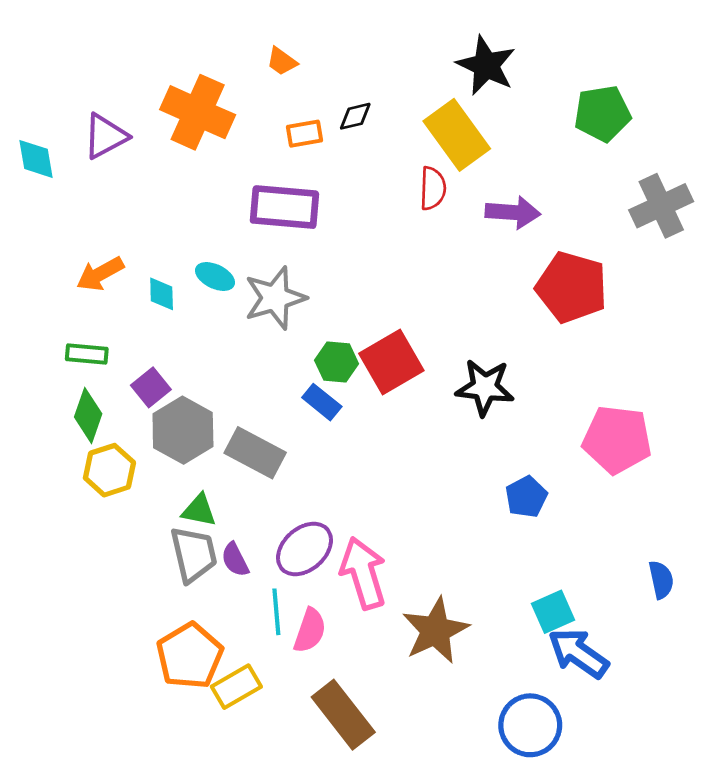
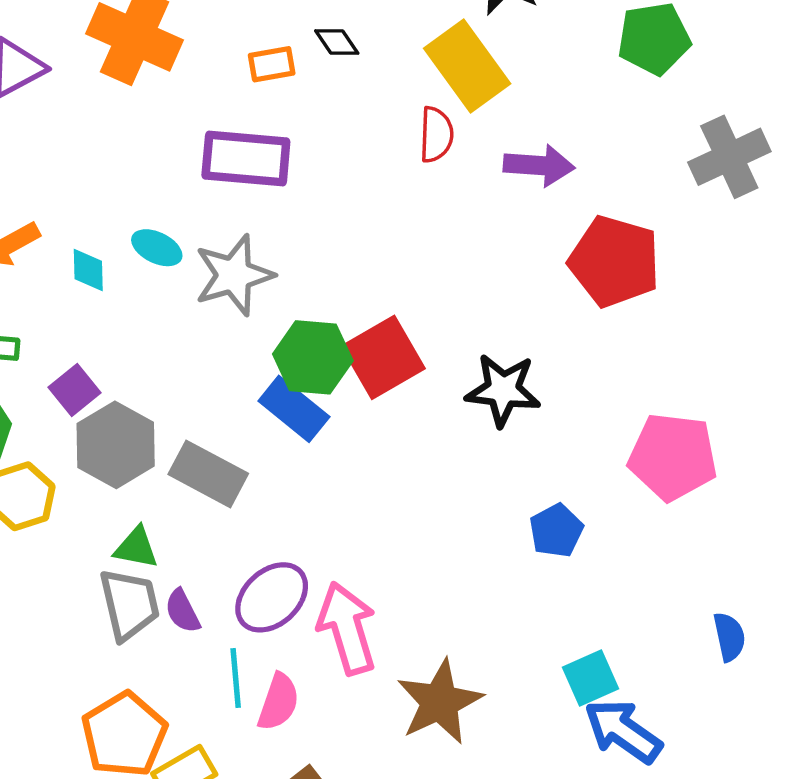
black diamond: (355, 116) -> (337, 42), turned 69
green hexagon: (337, 362) -> (313, 357), size x1.4
blue rectangle: (322, 402) -> (294, 409), size x1.4

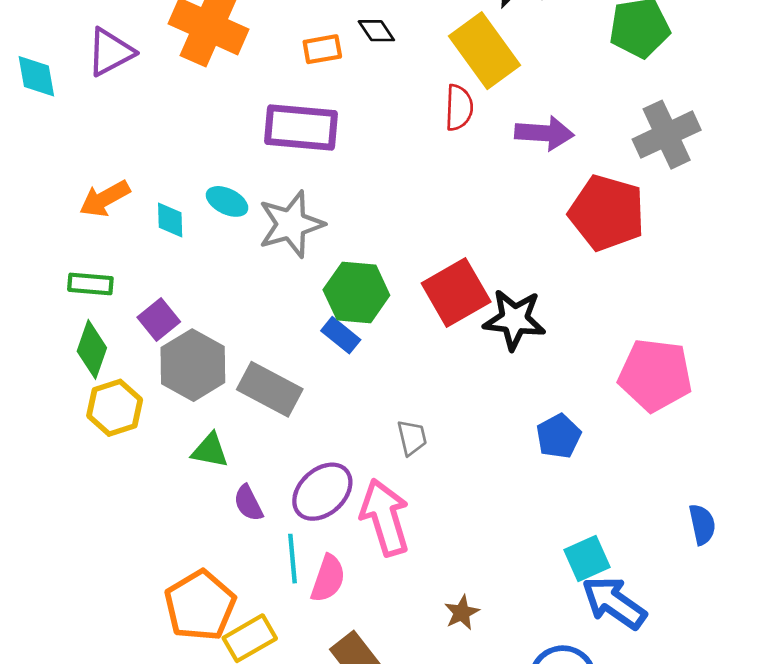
gray cross: (729, 157) -> (667, 135), moved
red square: (383, 357) -> (456, 293), moved
blue rectangle: (294, 409) -> (341, 335), size x0.7
gray trapezoid: (129, 604) -> (412, 438), moved, size x0.6
brown star: (440, 702) -> (462, 613), moved, size x0.5

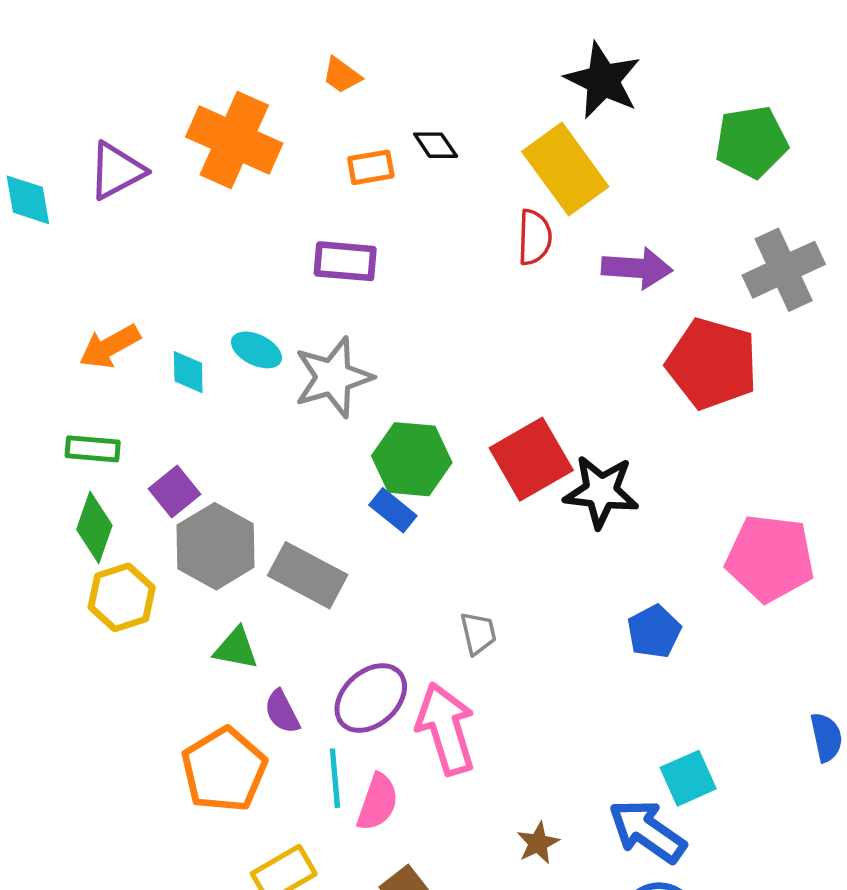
purple rectangle: (301, 127) -> (345, 261), size x0.7
blue arrow: (614, 603) -> (647, 831), moved
orange pentagon: (200, 605) -> (224, 770), moved

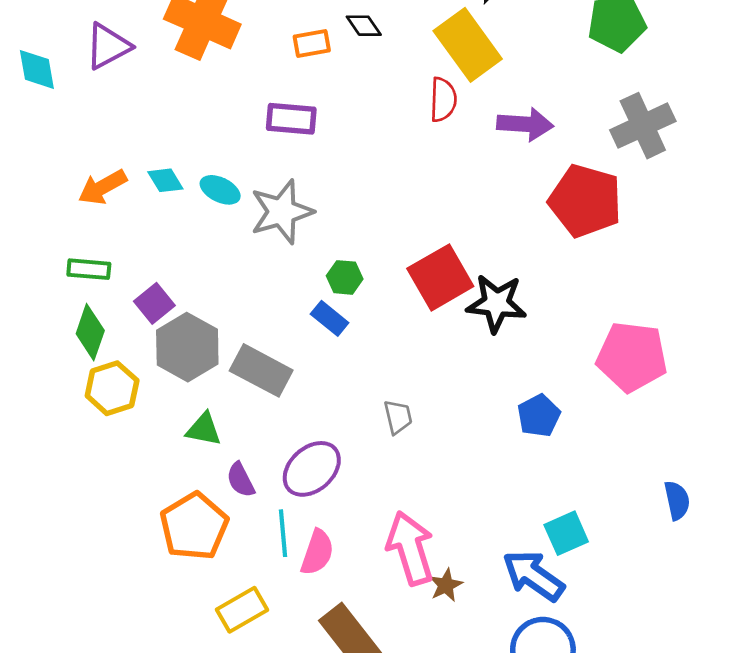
cyan diamond: (188, 372) -> (165, 180), moved, turned -30
green hexagon: (412, 459) -> (345, 277), size x0.6
pink arrow: (446, 729) -> (410, 548), moved

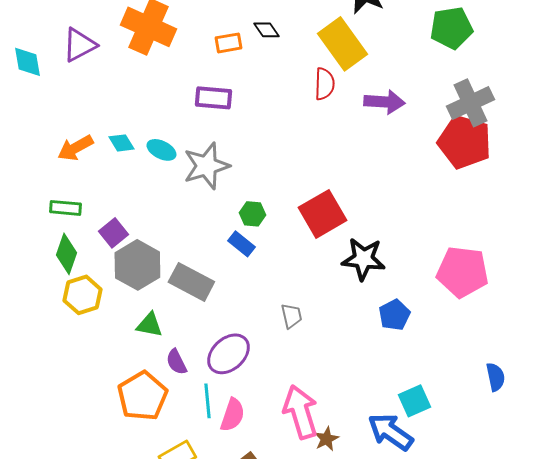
red pentagon: (585, 201) -> (464, 142), moved
black star: (496, 303) -> (363, 259), moved

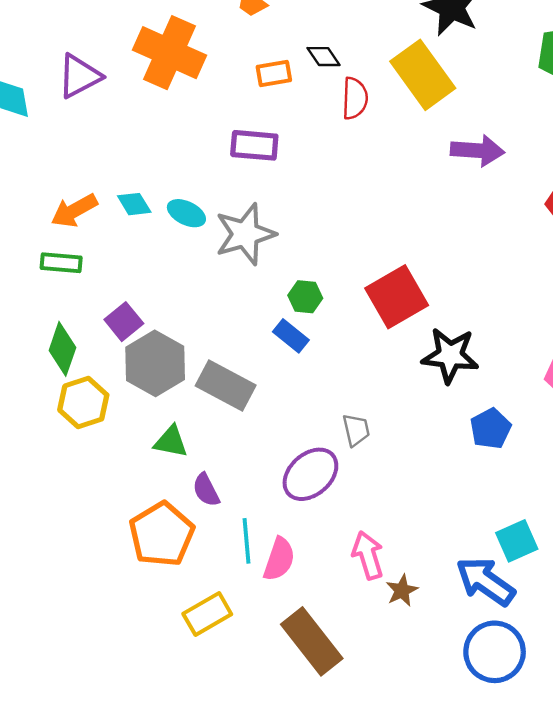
red semicircle: (324, 84) -> (355, 98), moved
green rectangle: (65, 208) -> (61, 263), moved
purple ellipse: (228, 354) -> (310, 474), moved
pink arrow: (300, 412) -> (368, 555), size x0.7

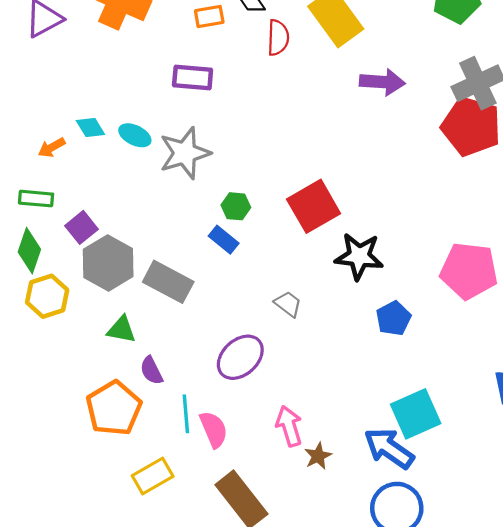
orange arrow: (74, 211) -> (52, 147), moved, size x0.7
green rectangle: (61, 263) -> (36, 199), moved
gray trapezoid: (356, 430) -> (288, 304), moved, turned -40
cyan square: (517, 541) -> (416, 414), size x1.4
pink semicircle: (279, 559) -> (214, 429), turned -42

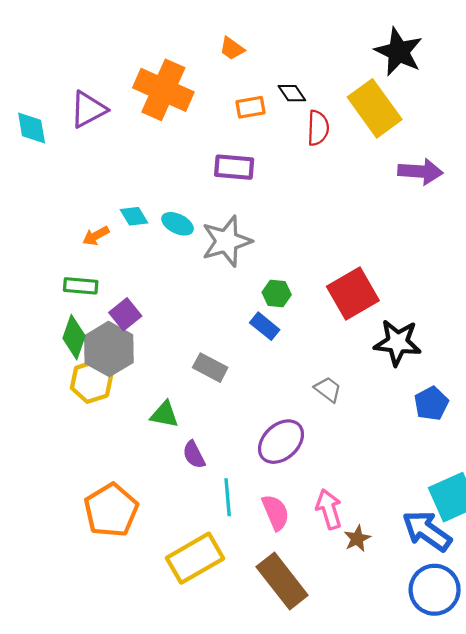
gray hexagon: (108, 263) -> (109, 349), moved
gray rectangle: (168, 282) -> (210, 368), size x0.7
orange pentagon: (114, 408) -> (111, 510), moved
pink semicircle: (214, 429) -> (276, 512), moved
yellow rectangle: (153, 476) -> (195, 558), size x1.4

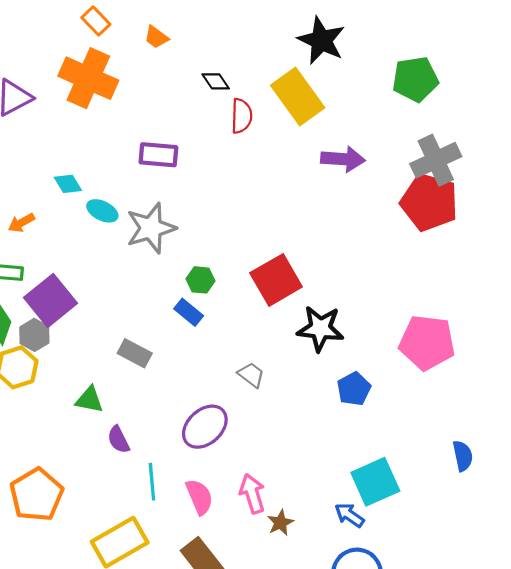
orange rectangle: (250, 107) -> (96, 21), moved, turned 56
cyan diamond: (134, 216) -> (68, 184), moved
purple square: (125, 314) -> (51, 300), size x1.6
gray hexagon: (109, 349) -> (34, 335), size x0.6
blue arrow: (427, 531) -> (349, 515), size x0.6

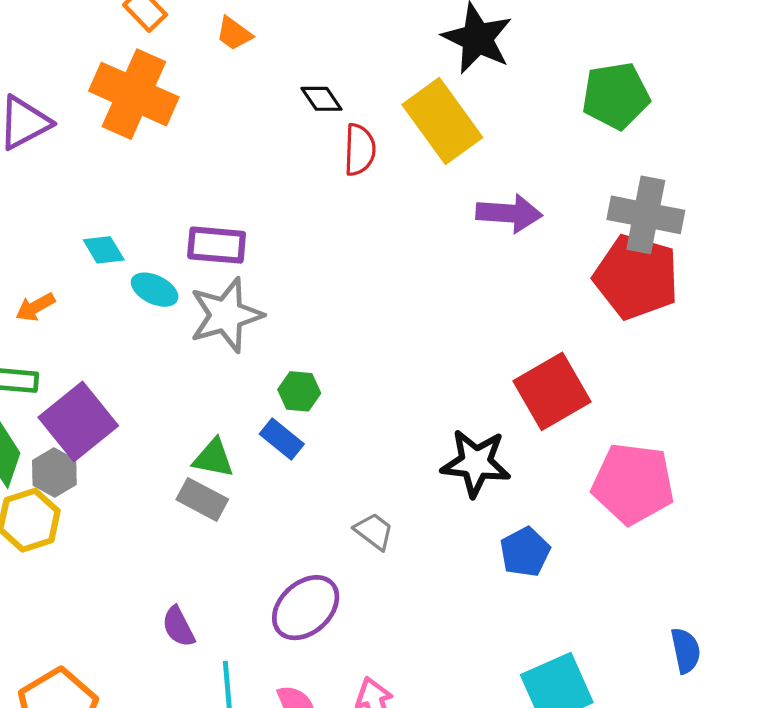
purple rectangle: (158, 155) -> (217, 245), moved
gray cross: (436, 160) -> (646, 215), turned 36
red square: (276, 280) -> (552, 391), moved
green triangle: (89, 400) -> (213, 458), moved

